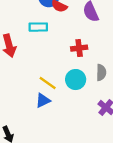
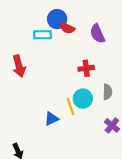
cyan rectangle: (38, 27) -> (43, 35), moved
yellow line: (48, 83) -> (71, 106), moved, turned 36

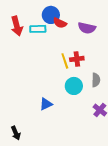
purple semicircle: (97, 34) -> (87, 28), turned -54
red arrow: (19, 66) -> (17, 26), moved
yellow line: (71, 106) -> (65, 61), moved

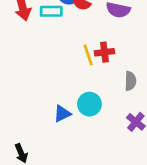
cyan circle: (74, 86) -> (89, 104), moved

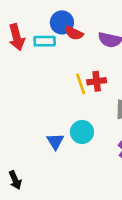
blue triangle: (62, 114) -> (55, 141), turned -36

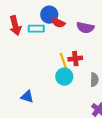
cyan circle: (82, 132) -> (64, 77), moved
blue triangle: (55, 141) -> (27, 97), moved, turned -40

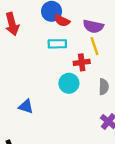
cyan rectangle: (36, 29) -> (57, 44), moved
yellow line: (63, 61) -> (94, 46), moved

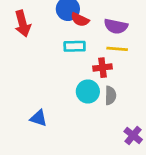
yellow line: (94, 46) -> (117, 49), turned -66
gray semicircle: (104, 87) -> (110, 95), moved

